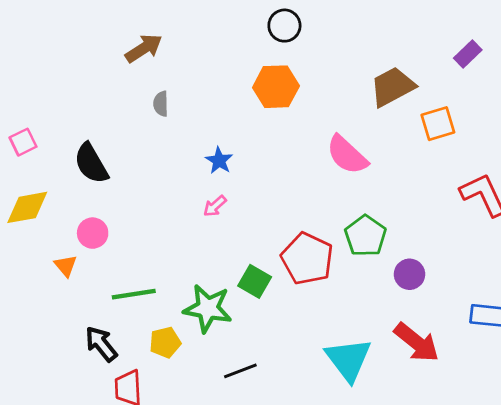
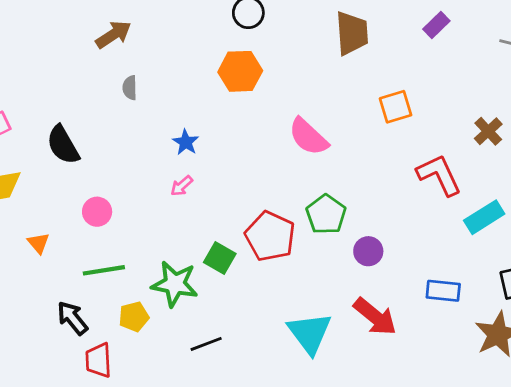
purple rectangle: (468, 54) -> (436, 25), moved
brown trapezoid: (392, 87) -> (352, 33), moved, turned 114
pink circle: (93, 233) -> (97, 212), moved

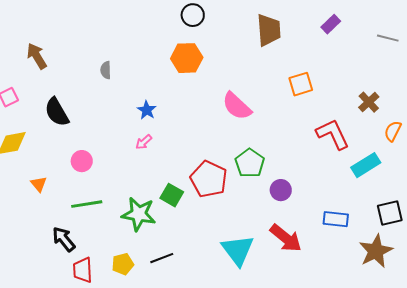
brown arrow: (113, 35) -> (37, 56), moved, turned -88
yellow pentagon: (134, 317) -> (123, 264), moved

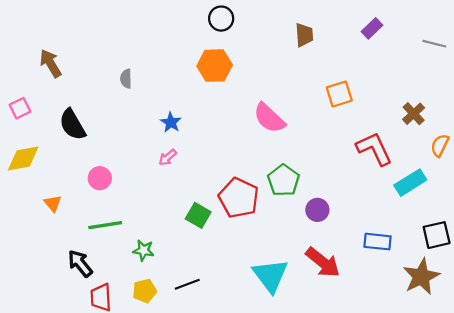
brown trapezoid: (269, 30) -> (304, 35), size x0.7
green star: (139, 214) -> (144, 250), moved, size x0.6

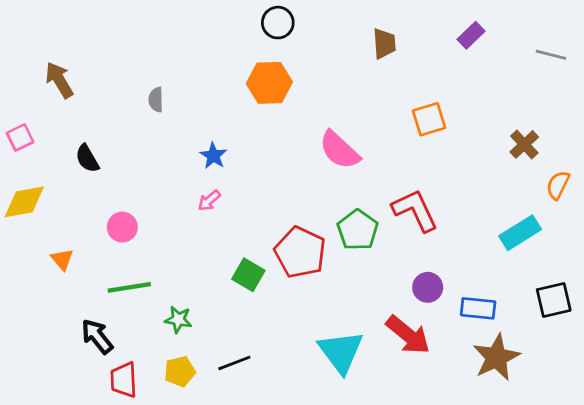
black semicircle: (72, 125) -> (87, 158), size x0.7
red L-shape: (374, 149) -> (415, 210), moved
purple circle: (317, 210) -> (428, 287), moved
brown star: (421, 277) -> (496, 357), moved

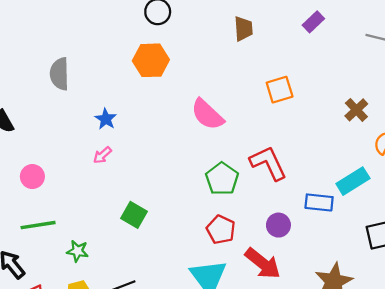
gray semicircle: (156, 100) -> (59, 74), size x1.6
red pentagon: (300, 252) -> (221, 230), moved, size x0.7
blue rectangle: (478, 308) -> (319, 202), moved

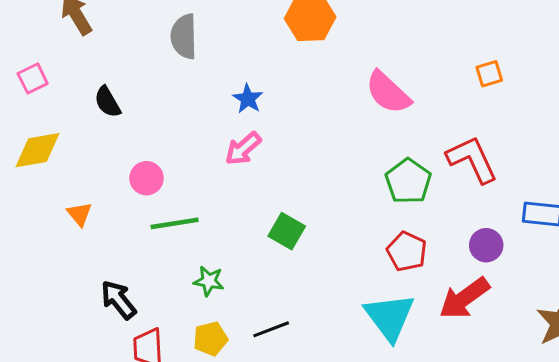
orange square: (280, 90) -> (489, 74), moved, size x0.7
pink arrow: (102, 155) -> (243, 149), size x1.4
green line: (38, 225) -> (175, 223), moved
red arrow: (263, 263) -> (464, 298), turned 105

